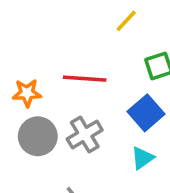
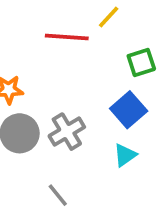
red line: (85, 79) -> (67, 37), moved

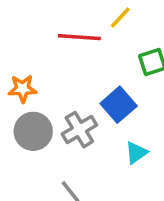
blue square: (129, 110) -> (119, 105), moved

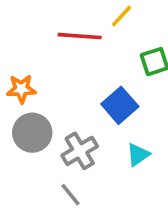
gray cross: (79, 130) -> (80, 151), moved

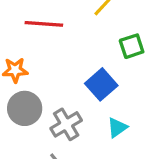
red line: (80, 36) -> (44, 24), moved

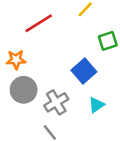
red line: (44, 24) -> (39, 23), turned -36

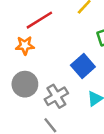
orange star: (16, 60) -> (25, 45), moved

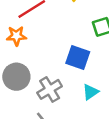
blue square: (83, 66) -> (78, 58), turned -30

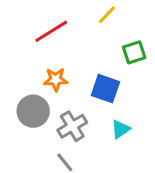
orange star: (16, 36) -> (56, 80), moved

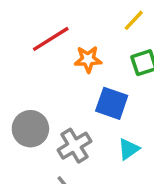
yellow line: (107, 15) -> (134, 20), moved
orange star: (56, 80) -> (88, 59), moved

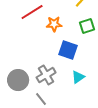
gray circle: (30, 129) -> (18, 80), moved

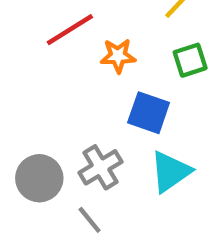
cyan triangle: (78, 77) -> (170, 172), size x1.5

